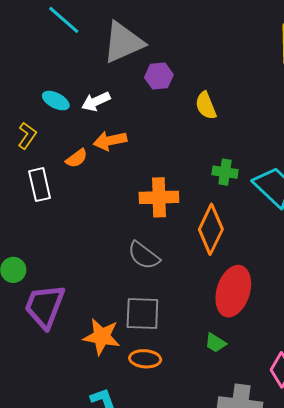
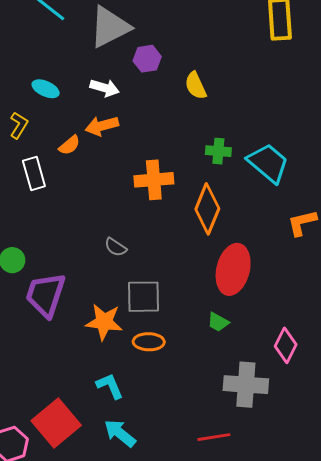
white arrow: (96, 101) -> (105, 88), moved, turned -136
gray semicircle: (144, 255) -> (116, 247), moved, size x0.7

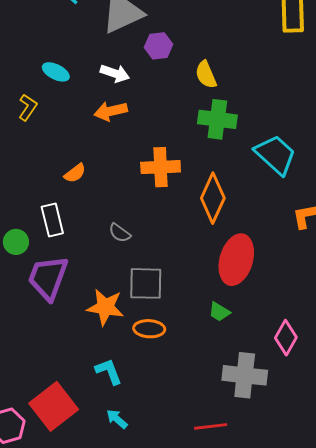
orange semicircle: (69, 145) -> (75, 173), moved
green cross: (218, 151) -> (217, 119), moved, size x1.5
white rectangle: (34, 174) -> (52, 220), moved
cyan arrow: (120, 433) -> (117, 419), size x0.7

